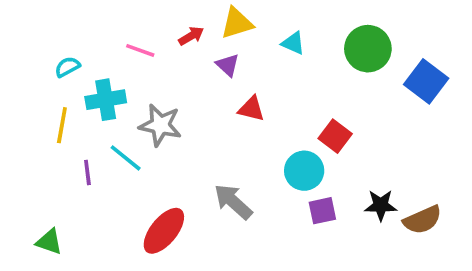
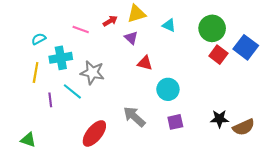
red square: (335, 136) -> (218, 55), moved
cyan circle: (304, 171) -> (168, 89), moved
purple square: (322, 211) -> (175, 122), moved

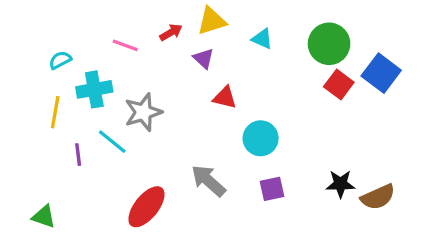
gray star: (92, 73) -> (143, 112), turned -30

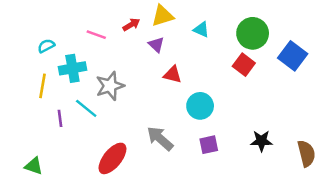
red square: (339, 85) -> (244, 65), moved
brown semicircle: (378, 197) -> (306, 153), moved, turned -80

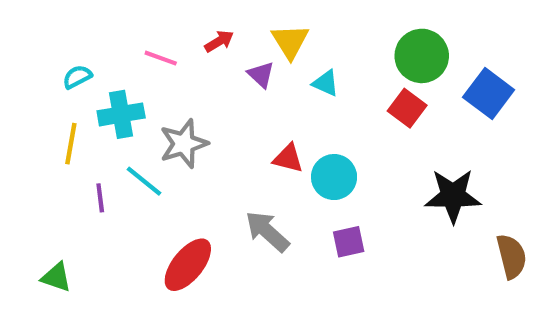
yellow triangle: (163, 16) -> (290, 41), moved, turned -45
cyan triangle: (201, 30) -> (326, 83), moved
red triangle: (173, 75) -> (288, 158), moved
black star: (261, 141) -> (453, 196), moved, size x1.5

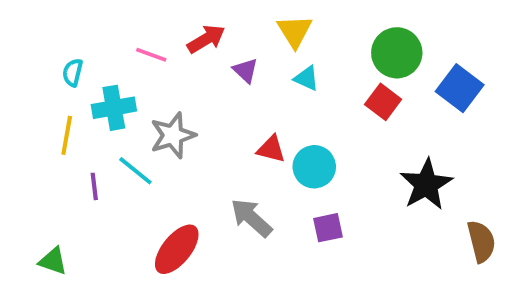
red arrow: (219, 41) -> (206, 39), size x1.4
yellow triangle: (290, 41) -> (295, 31), moved
cyan semicircle: (77, 77) -> (73, 72), turned -48
black star: (453, 196) -> (426, 184), turned -30

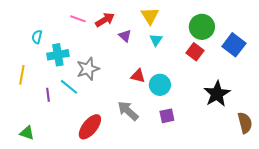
pink line: (151, 55) -> (78, 19), moved
cyan triangle: (306, 78) -> (156, 40), turned 40
yellow line: (67, 135) -> (22, 75), moved

